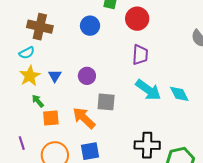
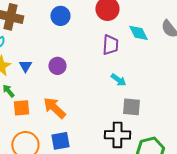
cyan arrow: (148, 90) -> (118, 80), size x0.6
cyan diamond: (179, 94) -> (138, 33), moved
gray square: (106, 102) -> (131, 107), moved

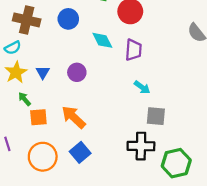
blue circle: (60, 16) -> (68, 19), moved
cyan diamond: (138, 33) -> (102, 40), moved
blue square: (60, 141) -> (80, 152), turned -30

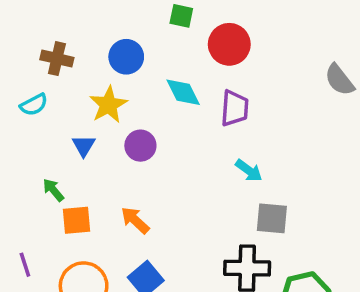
brown cross: (27, 20) -> (57, 59), size x0.7
yellow star: (16, 72) -> (108, 105), moved
orange arrow: (74, 117) -> (135, 220), size x0.7

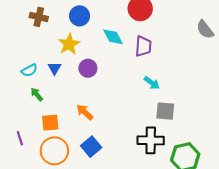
cyan semicircle: (34, 105) -> (29, 70), moved
orange square: (76, 220) -> (50, 123), moved

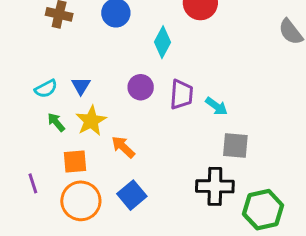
cyan diamond: (113, 37) -> (162, 42), turned 55
yellow star: (69, 44) -> (91, 121), moved
purple trapezoid: (143, 46) -> (181, 95), moved
purple circle: (88, 68) -> (141, 87), moved

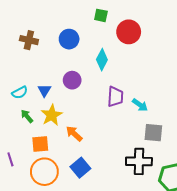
purple circle: (141, 87) -> (72, 80), moved

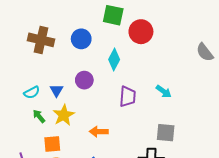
green square: (101, 15) -> (113, 15), size x1.5
brown cross: (29, 40) -> (41, 40), size x1.4
cyan arrow: (140, 105) -> (164, 91), moved
orange arrow: (74, 134) -> (99, 132), moved, turned -42

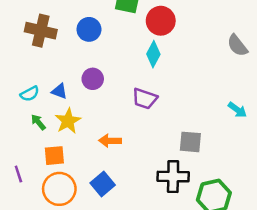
cyan diamond: (114, 59) -> (153, 54), moved
blue triangle: (56, 90) -> (59, 91), turned -40
cyan arrow: (164, 91) -> (237, 110), moved
purple trapezoid: (128, 97) -> (145, 99), turned 105

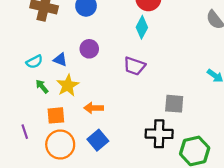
orange arrow: (110, 141) -> (94, 108), moved

